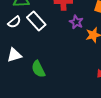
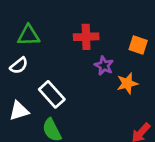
white rectangle: (36, 21) -> (52, 94), moved

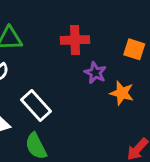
orange star: (127, 83) -> (122, 93), turned 30

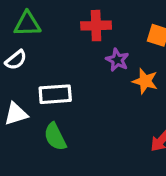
white rectangle: (36, 106) -> (55, 94), turned -52

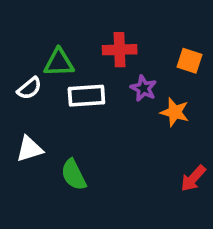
green triangle: (27, 24) -> (59, 63), moved
white rectangle: (55, 94) -> (86, 96), moved

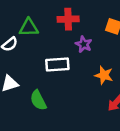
white rectangle: (86, 96) -> (57, 64), moved
orange star: (175, 112) -> (104, 75), moved

